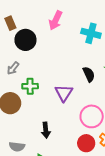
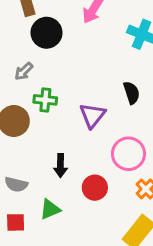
red circle: (86, 143) -> (95, 188), moved

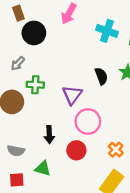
pink circle: (128, 154) -> (88, 121), moved
green triangle: (50, 209) -> (43, 169), turned 42

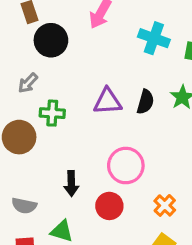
black semicircle: (101, 76) -> (145, 102), turned 36
purple triangle: (72, 95) -> (108, 101), moved, turned 50

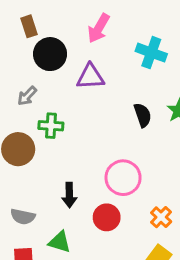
purple triangle: (108, 101) -> (90, 77), moved
black semicircle: (145, 102) -> (143, 115), turned -35

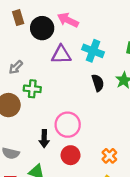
pink arrow: (99, 28) -> (68, 20), turned 85
cyan cross: (151, 53) -> (93, 51), moved
black circle: (50, 54) -> (42, 28), moved
pink circle: (123, 178) -> (68, 125), moved

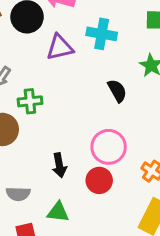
black semicircle: (98, 83) -> (117, 91), moved
pink circle: (68, 125) -> (109, 147), moved

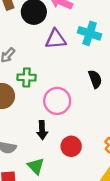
pink circle: (109, 147) -> (57, 101), moved
green triangle: (58, 212) -> (36, 166), turned 30

